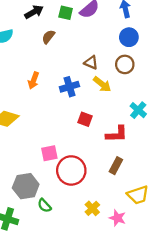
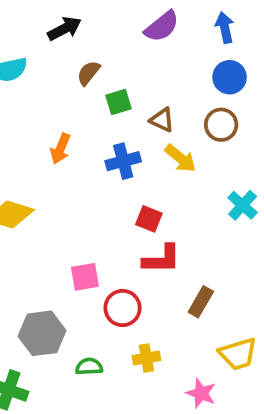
green square: (66, 13) -> (119, 102), moved, turned -32
red L-shape: (117, 134) -> (162, 259), moved
red circle: (71, 170) -> (123, 308), size x0.7
green semicircle: (44, 206) -> (89, 367), moved, turned 128
yellow cross: (92, 208) -> (146, 358), moved, turned 32

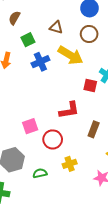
green square: (119, 102) -> (28, 40), moved
brown triangle: (162, 120) -> (56, 27), moved
yellow arrow: (180, 158) -> (70, 55), size x1.4
red square: (149, 219) -> (90, 85), moved

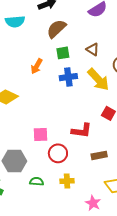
brown semicircle: (14, 18) -> (56, 29), size x1.5
brown rectangle: (94, 129) -> (99, 155), turned 42

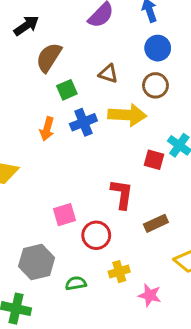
orange arrow: (37, 66) -> (47, 129), moved
yellow arrow: (98, 80) -> (127, 115), turned -30
red L-shape: (82, 131) -> (122, 194), turned -75
pink star: (93, 203) -> (150, 295), moved

